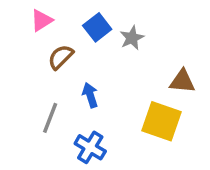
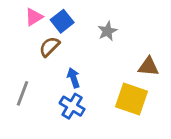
blue square: (97, 27) -> (62, 21), moved
gray line: (50, 118) -> (22, 93), moved
blue cross: (90, 147) -> (72, 106), moved

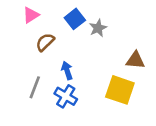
blue square: (62, 21) -> (75, 19), moved
gray line: (22, 93) -> (35, 87), moved

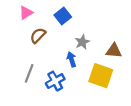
gray star: (98, 28) -> (82, 42), moved
blue arrow: (67, 71) -> (71, 59), moved
blue cross: (66, 96) -> (55, 81), turned 30

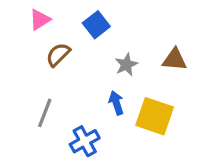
brown triangle: (114, 51) -> (175, 60), moved
blue arrow: (71, 59) -> (116, 103), moved
blue cross: (55, 81) -> (85, 141), moved

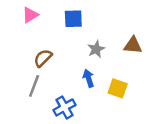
blue square: (96, 25) -> (73, 19), turned 36
brown semicircle: (58, 55) -> (43, 58), moved
yellow square: (155, 116) -> (118, 88), size x0.7

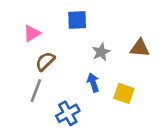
pink triangle: (30, 15) -> (32, 33), moved

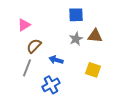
blue square: (77, 20) -> (76, 15), moved
brown triangle: (140, 48) -> (95, 36), moved
blue arrow: (93, 83) -> (56, 60), moved, turned -56

